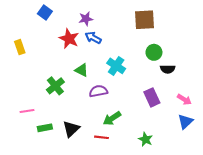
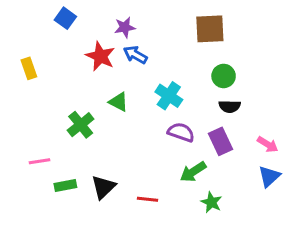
black semicircle: (168, 69) -> (230, 106), moved
purple semicircle: (98, 91) -> (181, 132), moved, turned 30
green arrow: (112, 118) -> (193, 172), moved

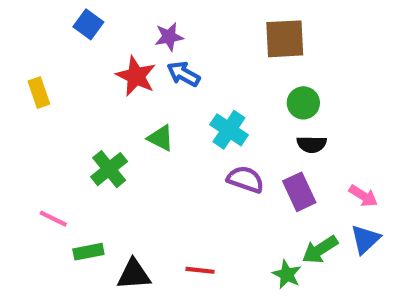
pink line: (40, 161) -> (53, 219), turned 35
green arrow: (193, 172) -> (320, 250), moved
black triangle: (103, 187) -> (134, 274), moved, turned 40

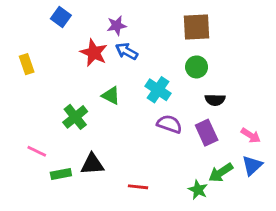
green circle: (303, 103) -> (197, 67), moved
black triangle: (134, 274) -> (92, 164), moved

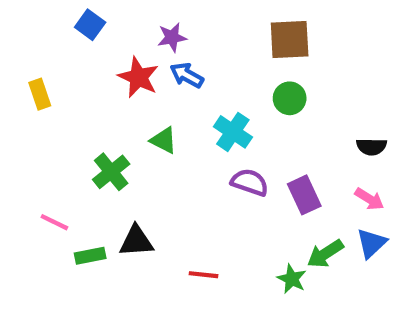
black semicircle: (215, 100) -> (371, 147), moved

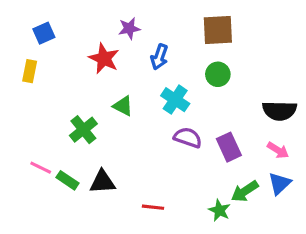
blue square: (90, 25) -> (44, 33), moved, turned 30
blue arrow: (187, 75) -> (159, 57), moved, turned -100
yellow rectangle: (40, 94) -> (30, 71), turned 30
black semicircle: (371, 147) -> (280, 111), size x1.5
green rectangle: (90, 256) -> (68, 180), moved, turned 45

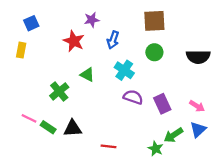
black semicircle: (280, 111) -> (198, 57), moved

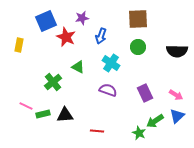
blue square: (31, 23) -> (46, 21), moved, size x1.5
purple semicircle: (133, 97) -> (108, 90), moved
green rectangle: (48, 127) -> (43, 114), turned -48

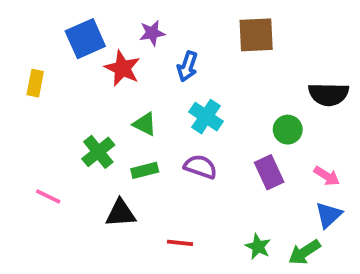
green circle: (138, 47) -> (288, 130), moved
green rectangle: (43, 114) -> (145, 170), moved
green arrow: (155, 121) -> (304, 252), moved

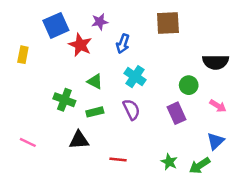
green cross: (98, 152) -> (64, 100), turned -30
purple semicircle: (200, 167) -> (131, 109), turned 45
pink arrow: (327, 176) -> (218, 106), moved
pink line: (48, 196) -> (28, 142), moved

